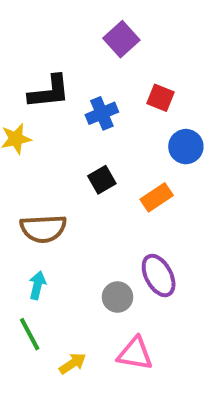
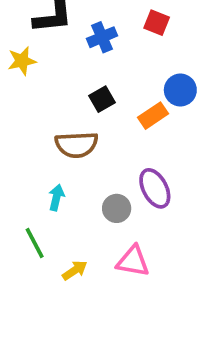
blue circle: (186, 147) -> (180, 90), moved
brown semicircle: (43, 229) -> (77, 145), moved
cyan arrow: (37, 285) -> (56, 197), moved

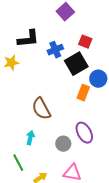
black square: (102, 99) -> (76, 64), moved, size x1.6
orange rectangle: (153, 116) -> (83, 93), turned -35
brown semicircle: (77, 145) -> (41, 109), turned 65

